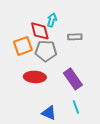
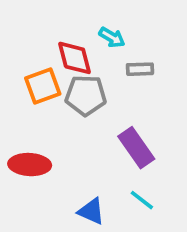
cyan arrow: (52, 20) -> (112, 37), moved, turned 104
red ellipse: (35, 77) -> (30, 165), moved
cyan line: (76, 107) -> (142, 200), turned -32

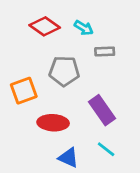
red diamond: (75, 58) -> (45, 26), moved, turned -40
orange square: (43, 86) -> (24, 91), moved
red ellipse: (30, 165) -> (53, 123), moved

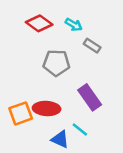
gray rectangle: (105, 52) -> (92, 46), turned 35
orange square: (24, 91) -> (21, 113), moved
cyan line: (106, 149) -> (80, 129), moved

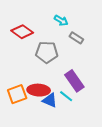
red diamond: (39, 23) -> (22, 32), moved
cyan line: (80, 129) -> (66, 96), moved
blue triangle: (60, 139) -> (50, 100), moved

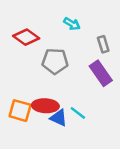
gray rectangle: (76, 38) -> (103, 44), moved, turned 40
purple rectangle: (74, 81) -> (101, 73), moved
orange square: (17, 94) -> (20, 111), turned 36

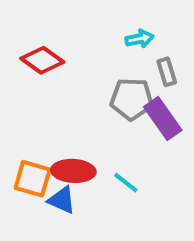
cyan arrow: (72, 24) -> (139, 39), moved, turned -42
gray pentagon: (55, 61) -> (132, 99), moved
blue triangle: (59, 118) -> (62, 200), moved

